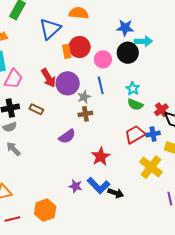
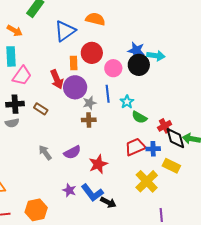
blue star: (125, 28) -> (136, 51), moved
orange rectangle: (67, 51) -> (74, 63), moved
cyan star: (133, 89) -> (127, 102), moved
purple semicircle: (67, 136) -> (72, 152), moved
gray arrow: (13, 149) -> (45, 153), moved

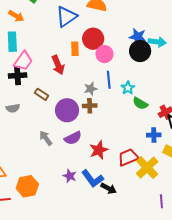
pink circle: (113, 68) -> (104, 54), moved
purple circle: (75, 87) -> (67, 110), moved
black cross: (15, 104) -> (18, 76), moved
red trapezoid: (135, 147) -> (128, 157), moved
orange hexagon: (36, 210) -> (27, 186), moved

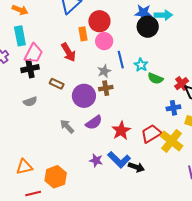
pink circle: (104, 54) -> (104, 41), moved

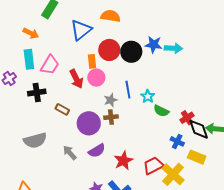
black circle: (148, 27) -> (131, 52), moved
pink circle: (104, 41) -> (96, 78), moved
pink trapezoid: (34, 53) -> (50, 65), moved
gray semicircle: (30, 102) -> (35, 140), moved, size x1.6
blue cross: (173, 108) -> (177, 141), turned 32

